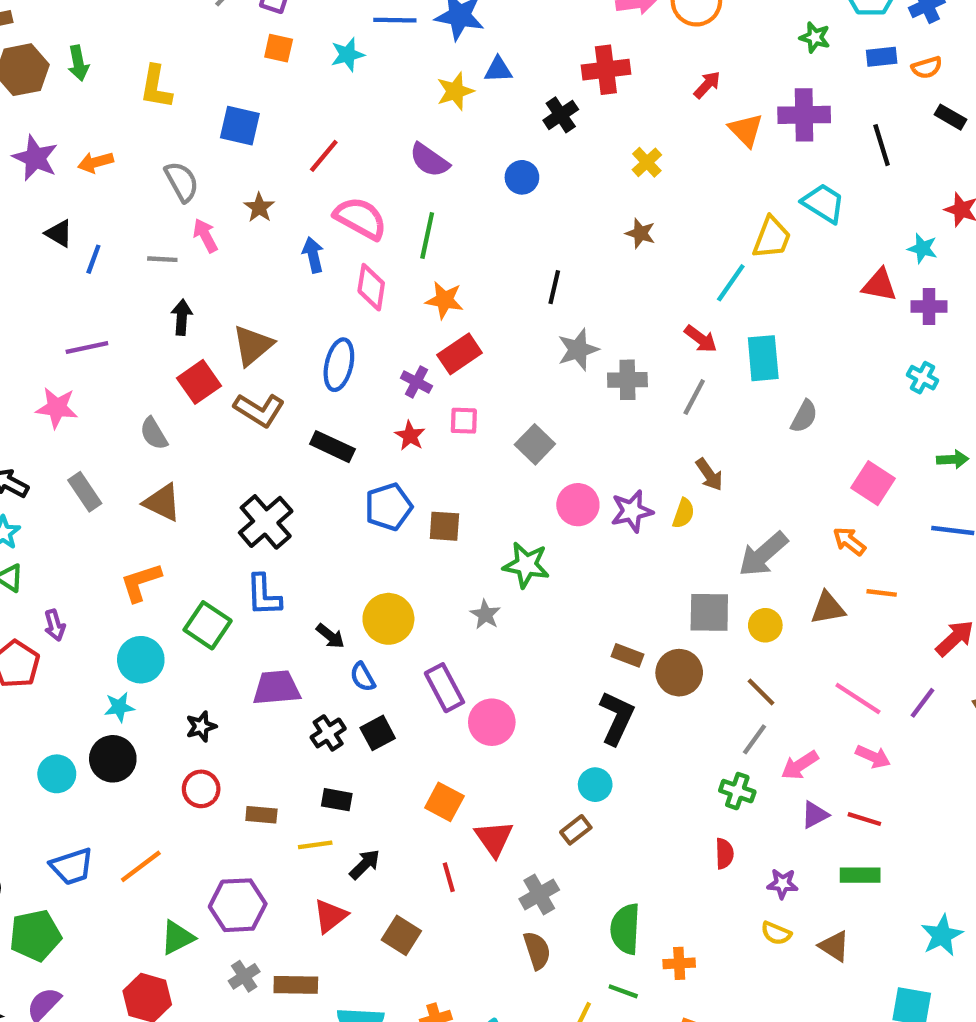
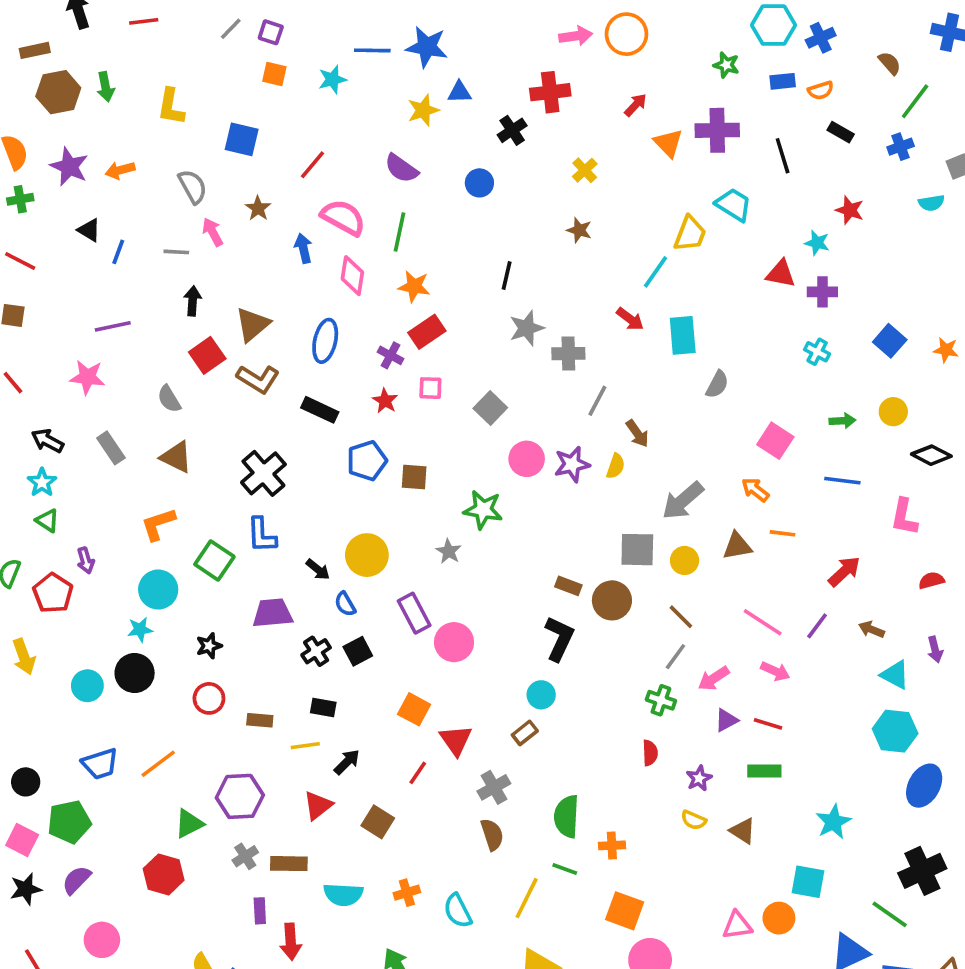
gray line: (694, 397) -> (597, 401), moved
red line: (449, 877) -> (418, 773), turned 50
purple star: (783, 884) -> (699, 778), turned -30

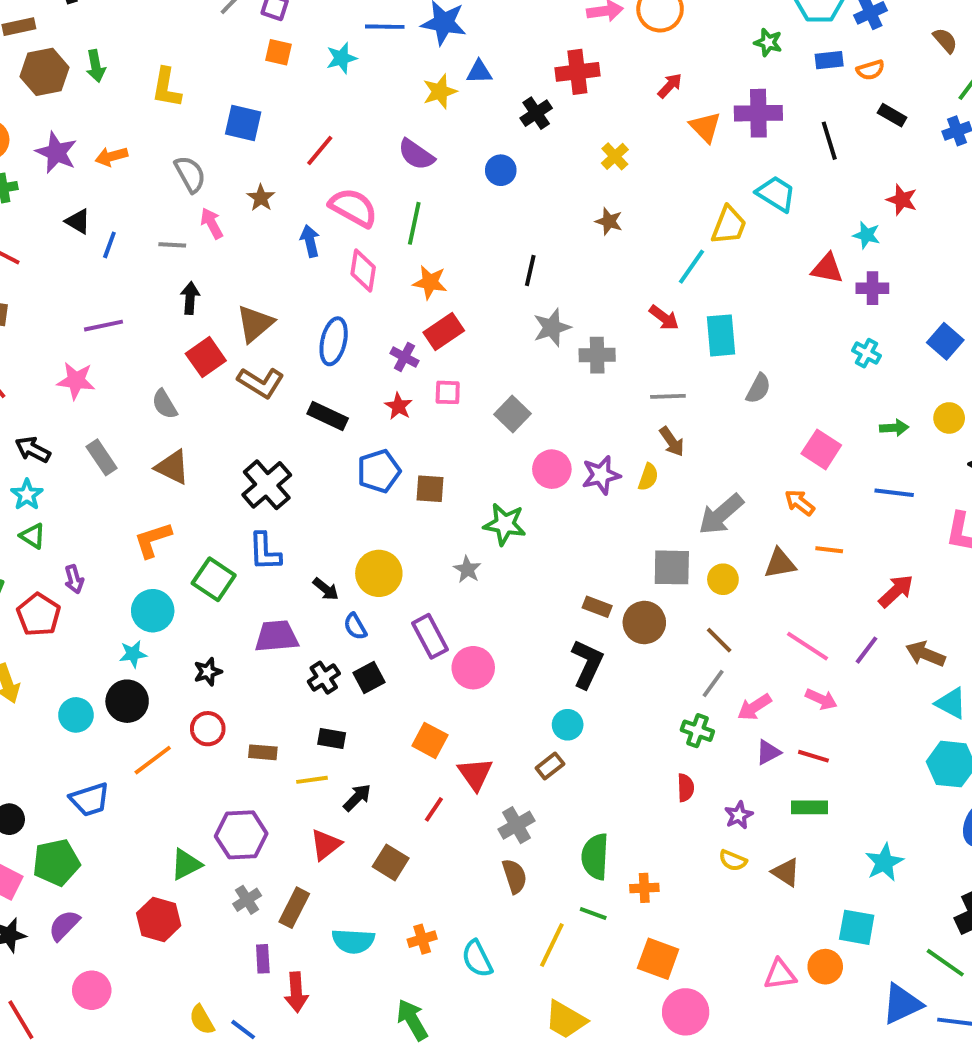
gray line: (597, 401) -> (668, 396), moved, turned 60
brown arrow: (871, 629) -> (926, 654), size x1.4
orange line: (158, 764) -> (153, 760), moved
brown rectangle: (289, 864) -> (294, 908), turned -64

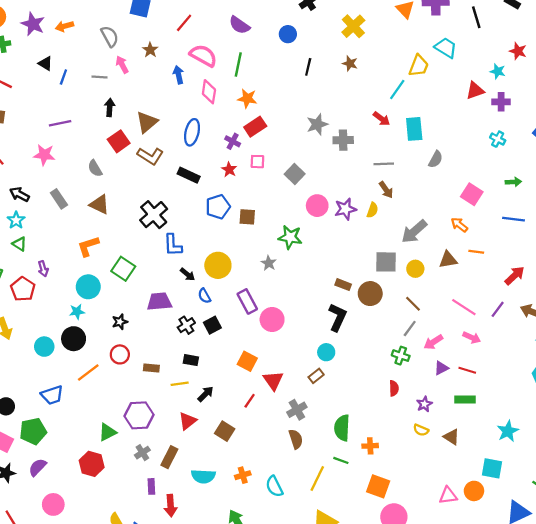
yellow cross: (615, 156) -> (353, 26), size x1.5
red triangle: (827, 269) -> (475, 91), turned -30
black line: (530, 270) -> (308, 67), moved
blue L-shape: (265, 552) -> (173, 245), moved

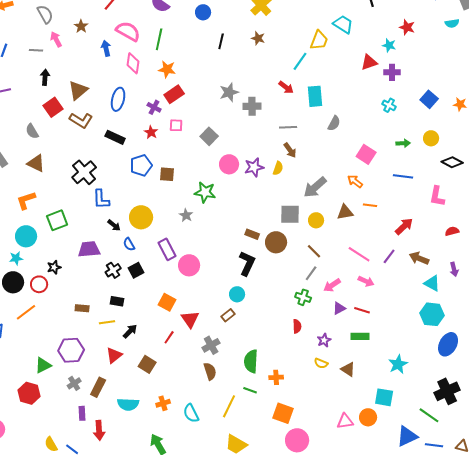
green square: (123, 269) -> (57, 220), turned 35
red circle: (120, 354) -> (39, 284), moved

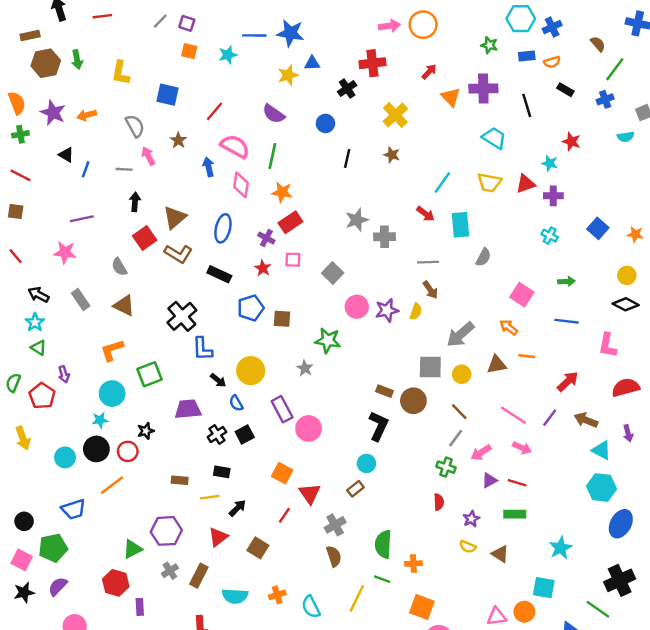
yellow trapezoid: (319, 40) -> (489, 183), moved, turned 80
yellow circle: (431, 138) -> (627, 275), moved
red semicircle: (452, 231) -> (626, 387), size x1.6
purple rectangle: (82, 413) -> (140, 607), moved

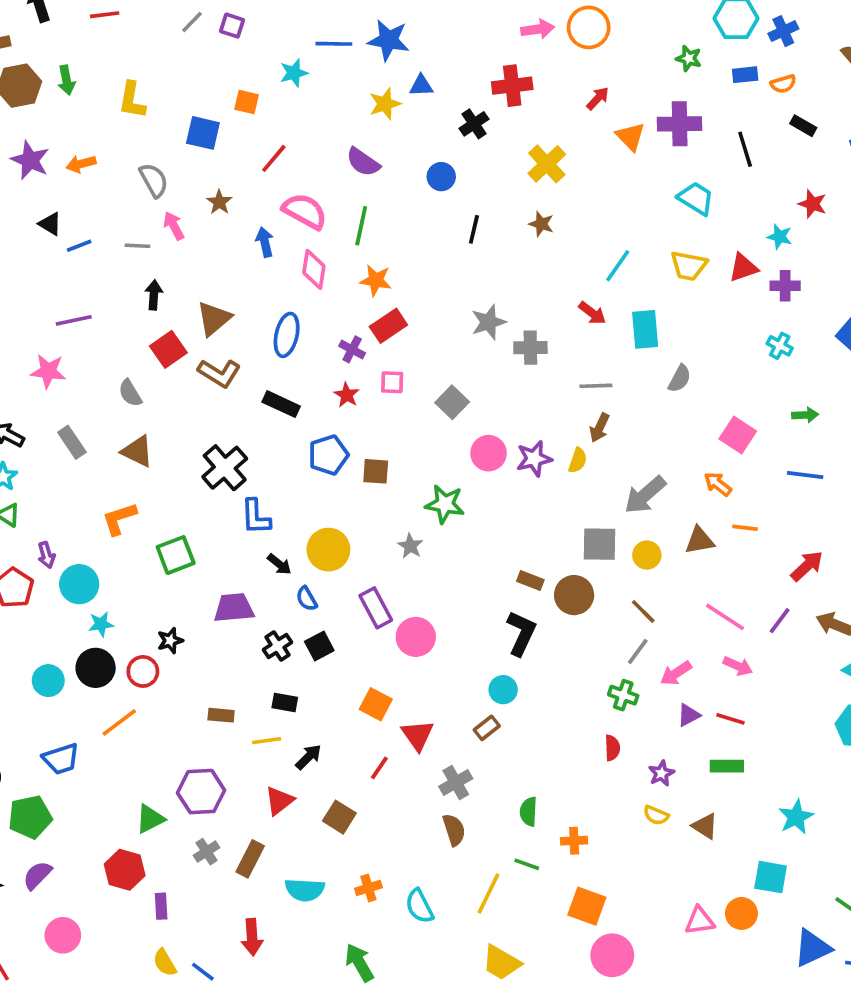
orange square: (189, 51) -> (247, 102), moved
blue line: (86, 169) -> (79, 246), turned 49
brown arrow: (430, 290) -> (600, 428), turned 60
cyan circle: (112, 394) -> (79, 584), moved
green semicircle: (383, 544) -> (529, 812), size x0.7

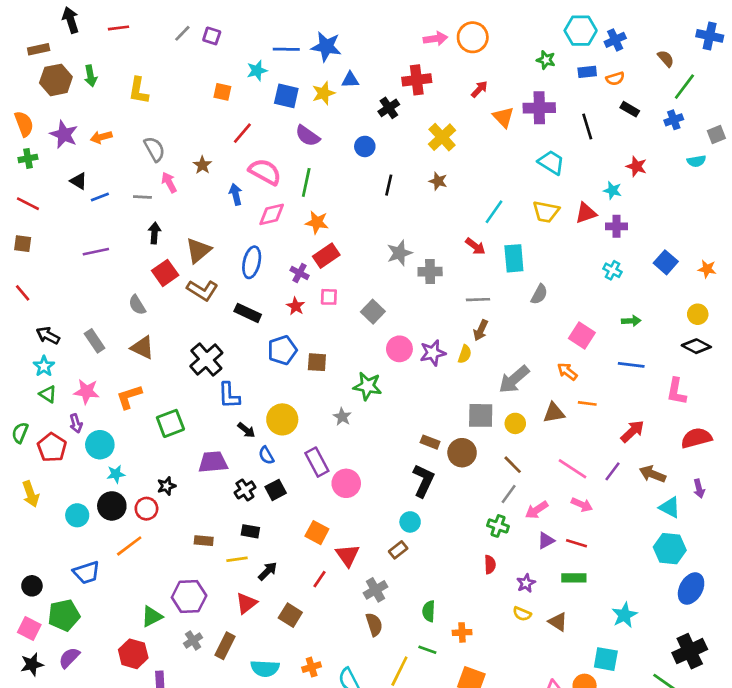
blue square: (203, 133) -> (286, 96), moved
pink diamond: (314, 269) -> (272, 214), turned 68
pink star: (48, 371) -> (87, 391), moved

